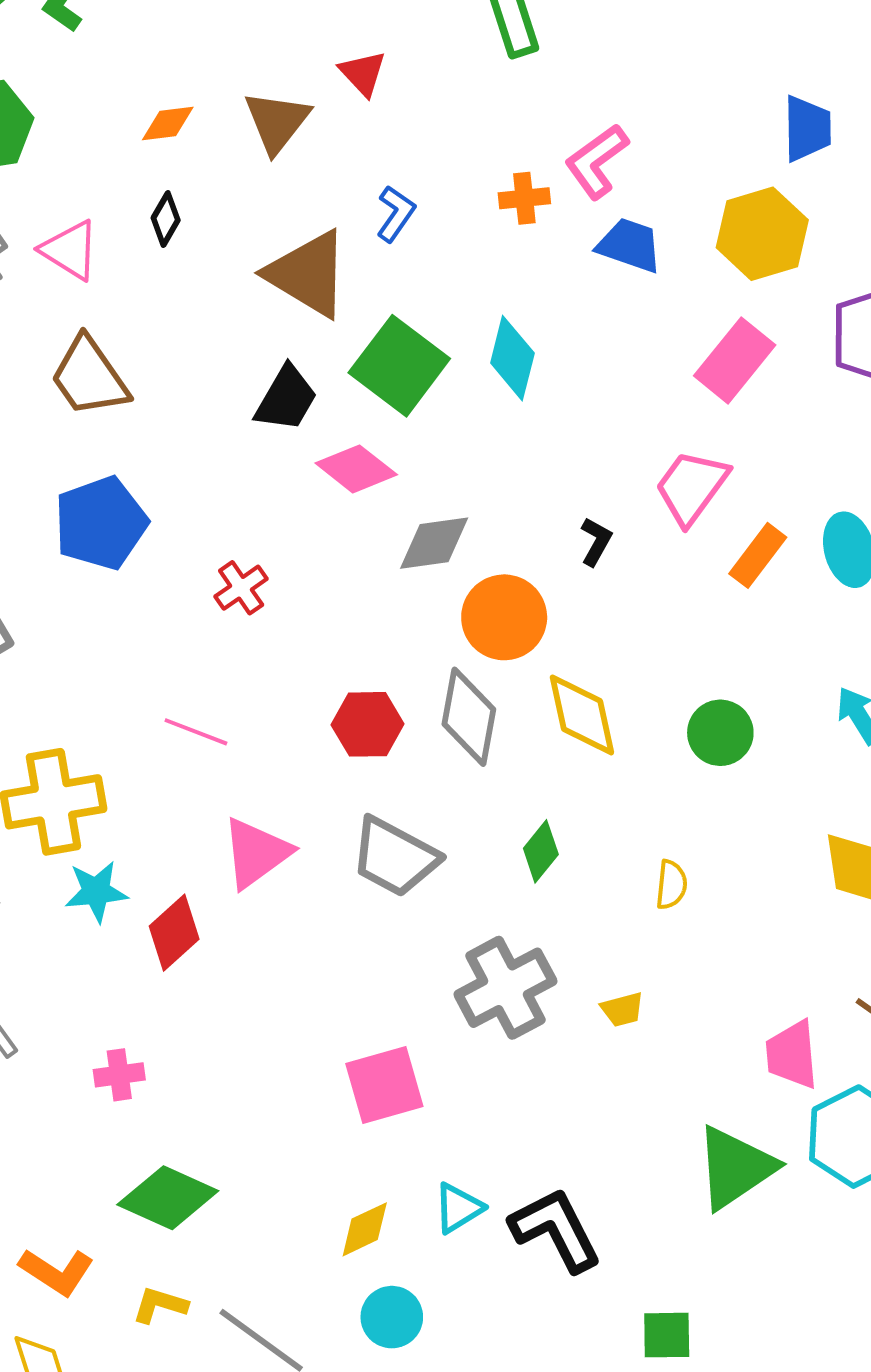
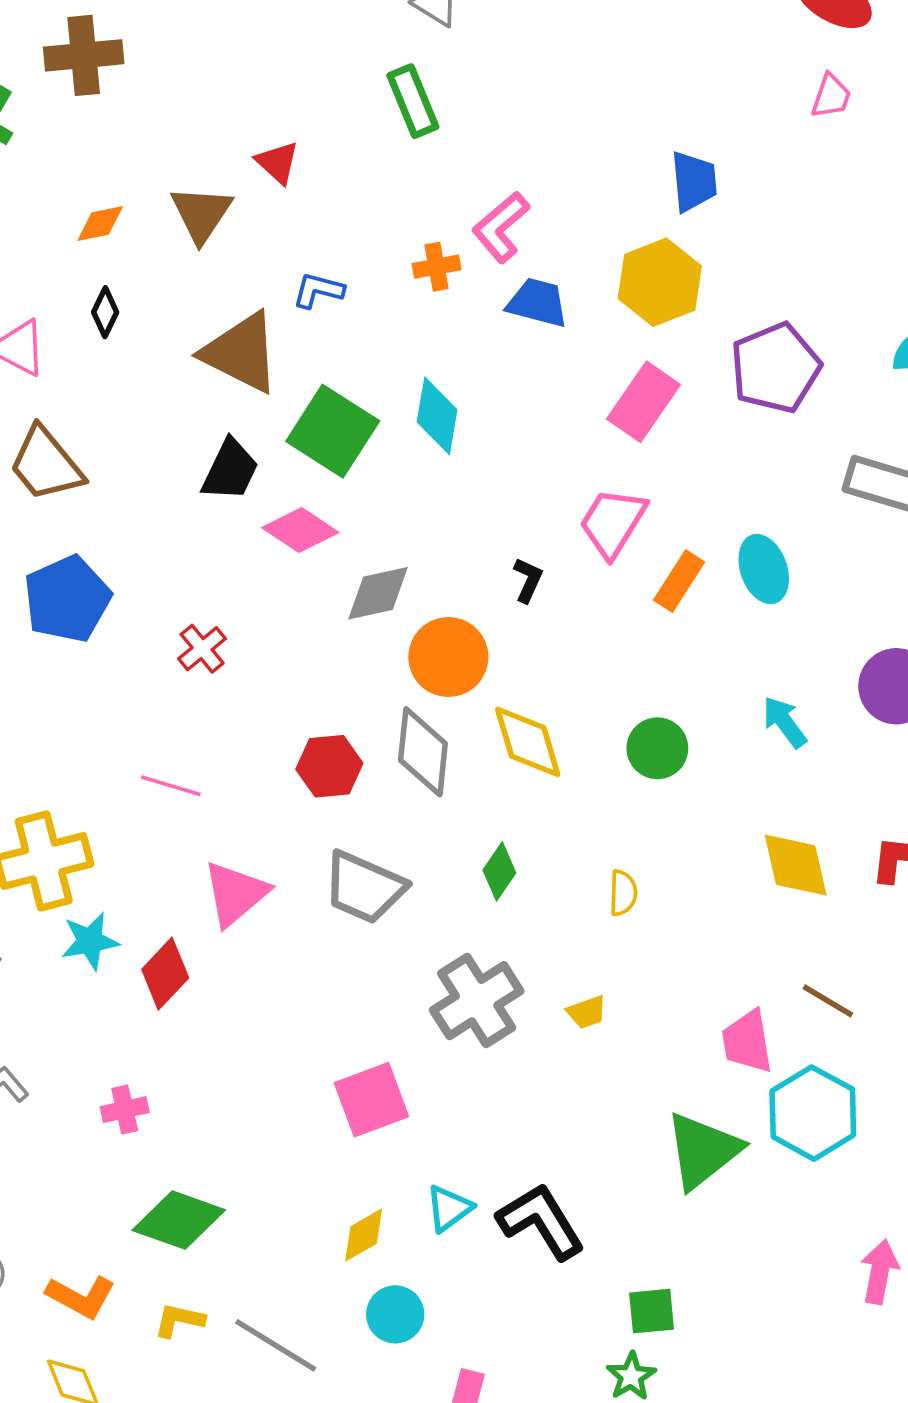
blue L-shape: (396, 214) -> (318, 290), turned -106

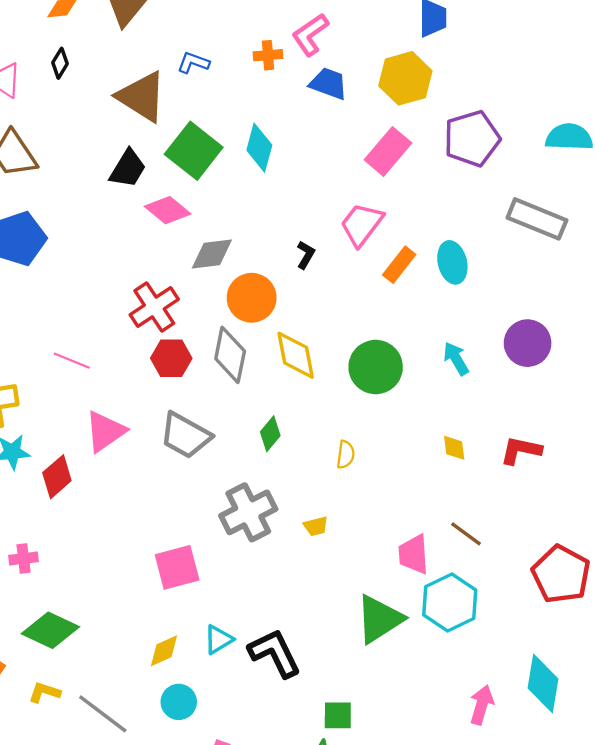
red cross: (202, 649) -> (154, 307), moved, size x1.6
green circle: (657, 748) -> (376, 367), size x1.4
yellow diamond: (796, 865) -> (454, 448), size x0.6

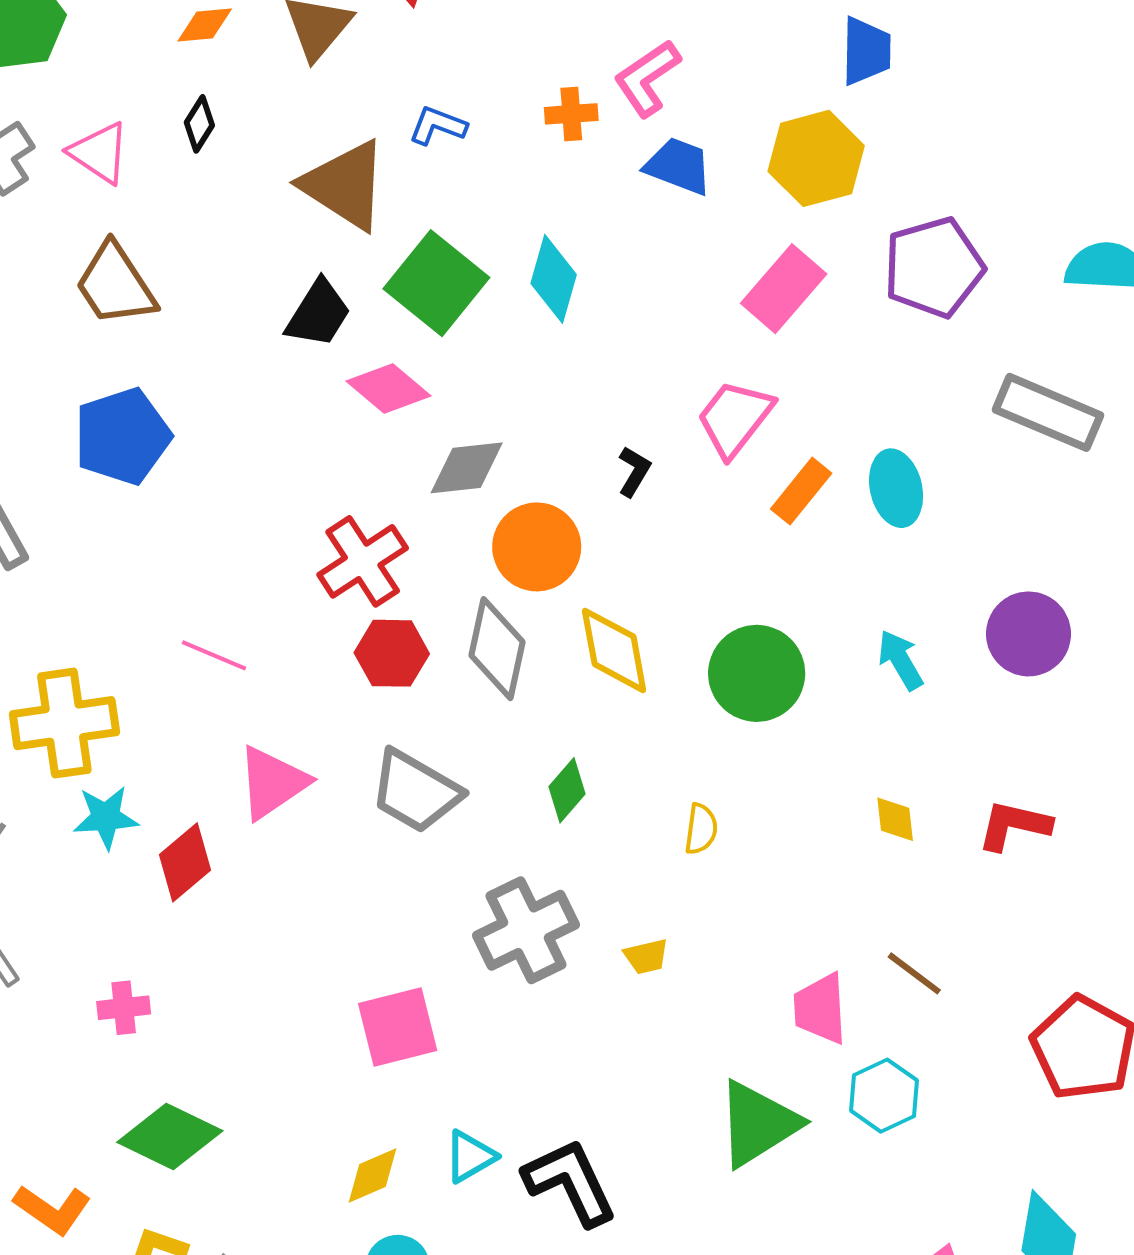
cyan hexagon: (450, 602) -> (884, 1096), size x0.7

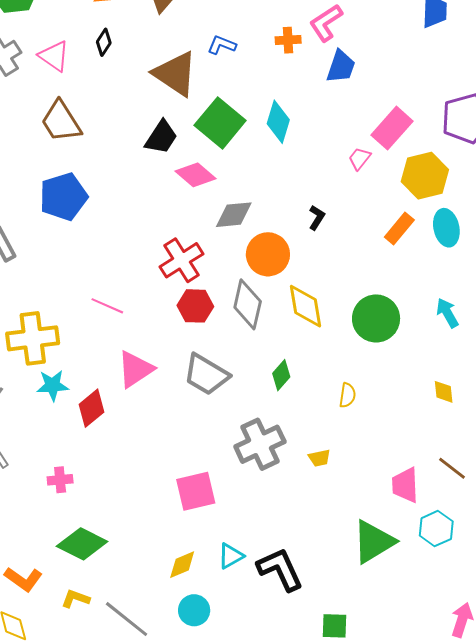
yellow hexagon: (816, 158) -> (425, 176), moved
blue trapezoid: (679, 166) -> (341, 67), turned 87
pink trapezoid: (735, 418) -> (360, 159), moved, size x0.6

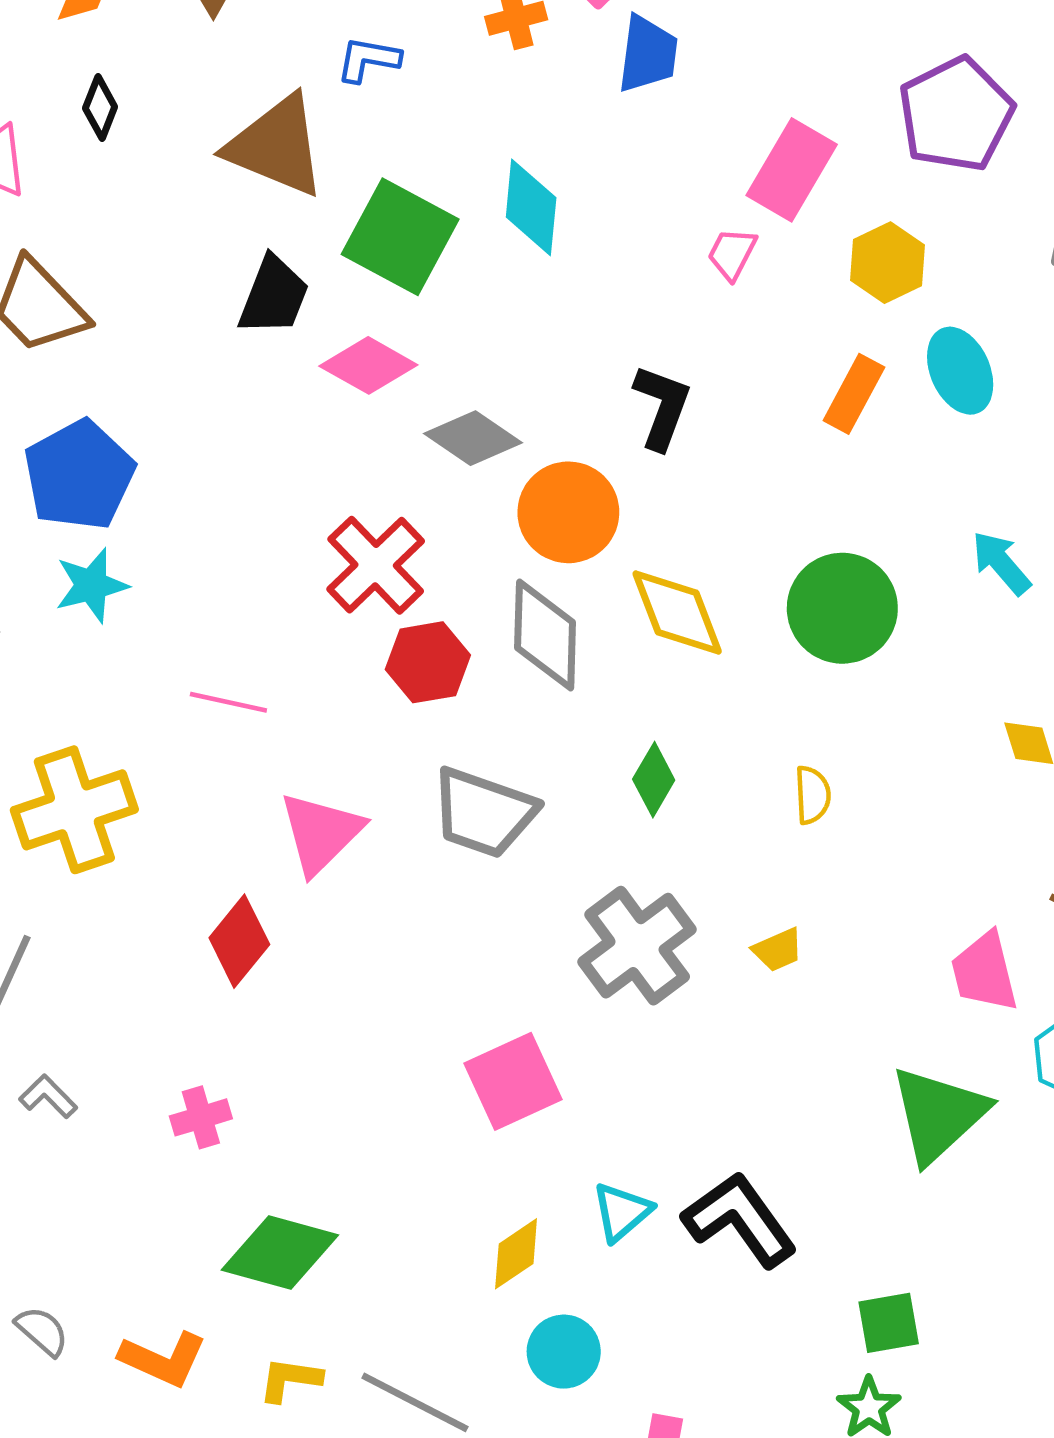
yellow hexagon: (425, 176) -> (888, 263), size x0.7
gray diamond: (234, 215) -> (473, 438), turned 51
black L-shape: (317, 218) -> (662, 407), size x1.5
cyan star: (53, 385) -> (91, 585), moved

